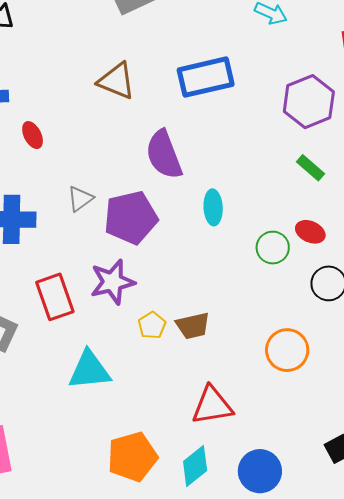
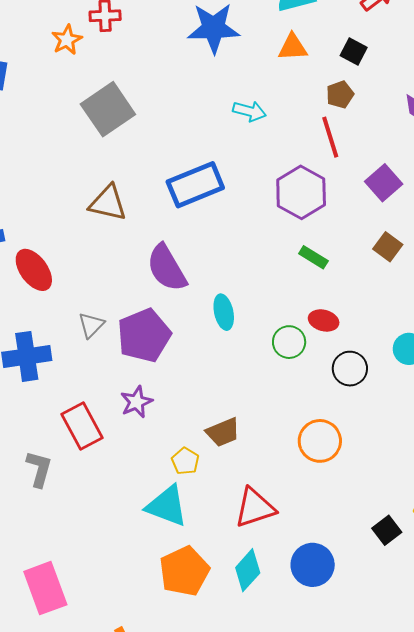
red ellipse: (33, 135) -> (34, 270), size x1.6
purple star: (112, 282) -> (136, 402), size x0.7
yellow pentagon: (152, 325) -> (185, 461), moved
cyan triangle: (89, 370) -> (167, 506), moved, turned 36

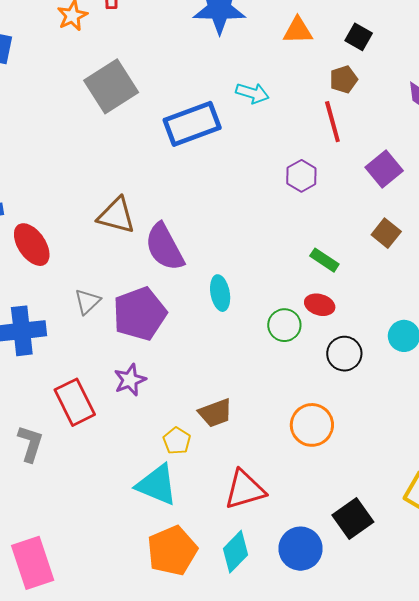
blue rectangle: (195, 185) -> (192, 124), moved
purple hexagon: (301, 192) -> (301, 176), size x0.6
brown triangle: (108, 203) -> (116, 215), moved
green rectangle: (313, 257) -> (324, 260), moved
black square: (387, 530) -> (353, 519), moved, size x1.4

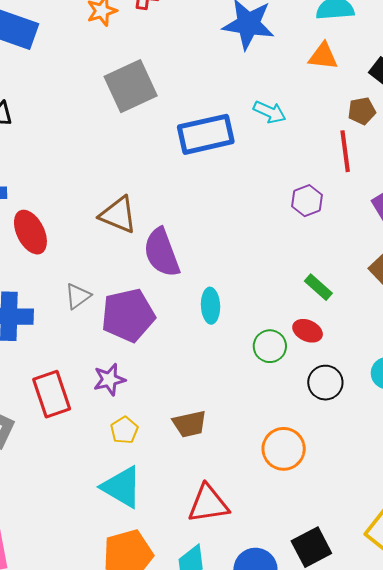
yellow pentagon: (177, 441) -> (124, 430), moved

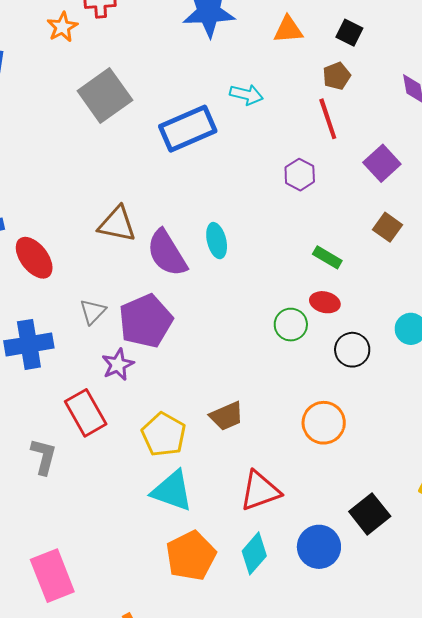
cyan ellipse: (211, 306) -> (217, 241), moved
purple star: (109, 380) -> (118, 365), moved
yellow pentagon: (124, 430) -> (164, 435), size x1.6

